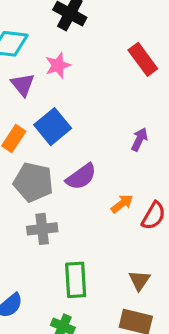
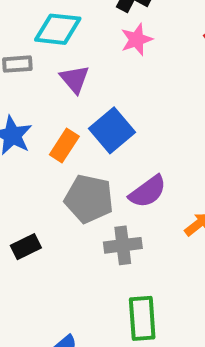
pink star: (58, 65) -> (136, 39), moved
gray cross: (42, 229) -> (123, 245), moved

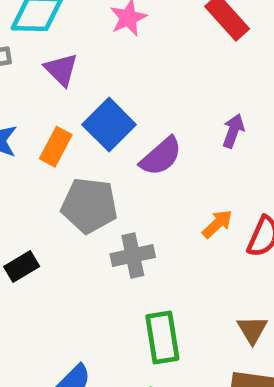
purple semicircle: (148, 192) -> (161, 156), moved

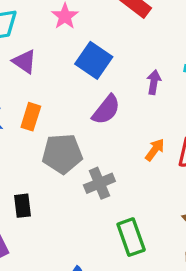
blue square: (109, 125) -> (94, 60), moved
black rectangle: (22, 267) -> (23, 206), turned -55

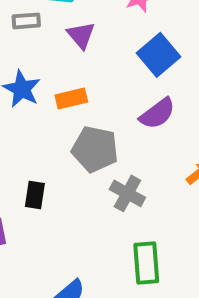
orange rectangle: (31, 117) -> (71, 98), turned 44
gray cross: (99, 183) -> (127, 193), turned 36

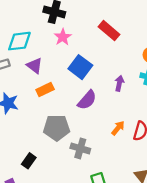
orange rectangle: (71, 98) -> (45, 90), moved
black rectangle: (35, 195) -> (29, 161), turned 40

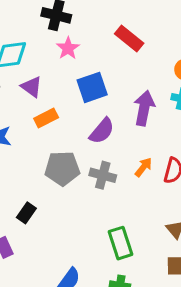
blue square: (80, 67) -> (92, 87), turned 35
purple arrow: (119, 83) -> (144, 108), size x1.6
gray cross: (80, 148) -> (103, 175), moved

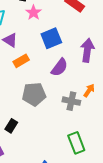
gray cross: (103, 175) -> (71, 101), moved

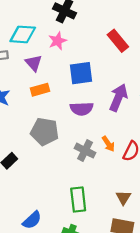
pink star: (34, 13) -> (57, 41), moved
purple semicircle: (60, 67) -> (82, 109), turned 36
orange arrow: (89, 90) -> (108, 144), turned 96

